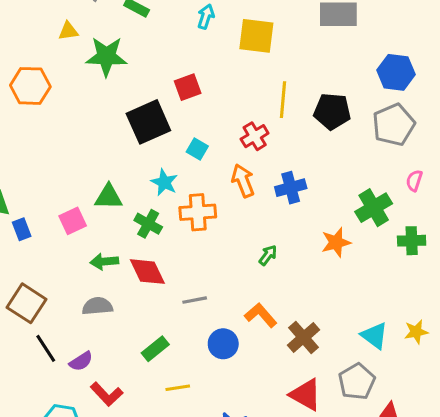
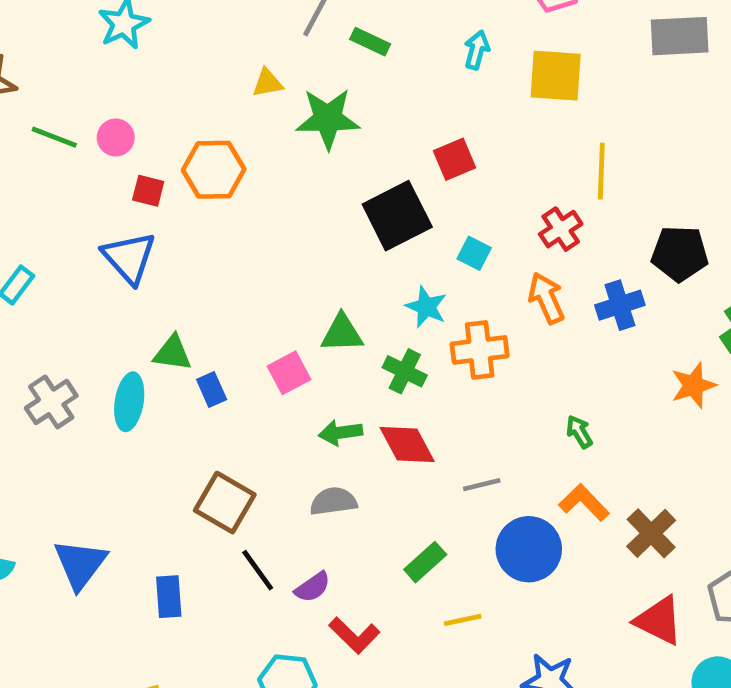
black pentagon: (332, 111) -> (680, 254), moved
green arrow: (268, 255) -> (579, 432), moved, turned -65
blue circle: (223, 344) -> (529, 549), size x1.4

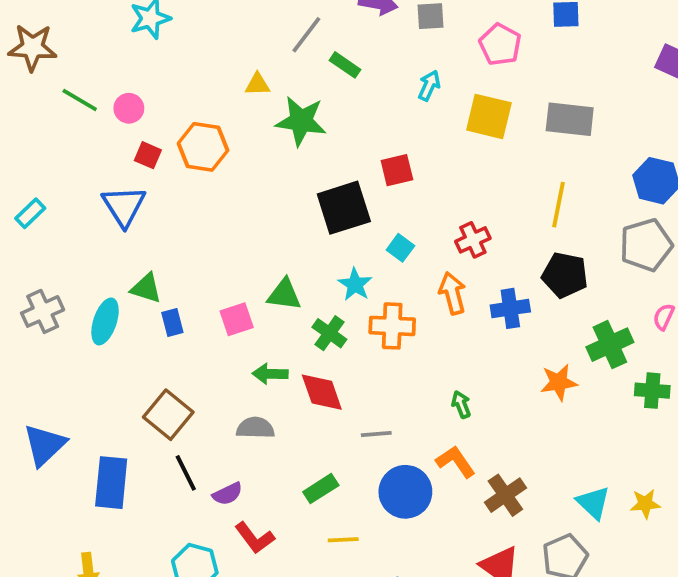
gray rectangle: (680, 36) -> (570, 119), moved
yellow line: (601, 171) -> (559, 205), moved
blue rectangle: (169, 597) -> (111, 483), size x1.5

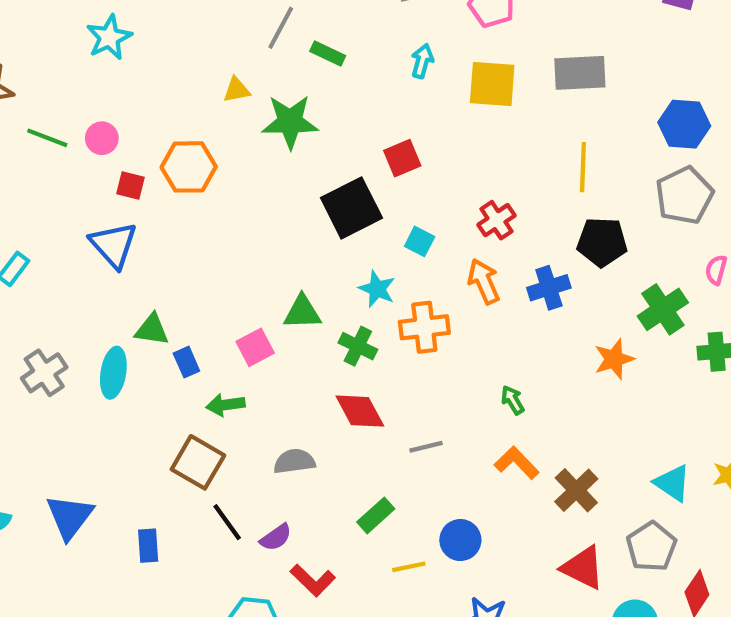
green arrow: (270, 374) -> (226, 405), moved
blue rectangle: (111, 483) -> (148, 546), size x0.6
blue circle: (405, 492) -> (460, 540), moved, size x0.7

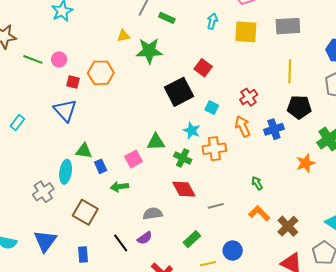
red square: (402, 158) -> (203, 68), turned -30
gray cross: (44, 373) -> (43, 192), moved
brown square: (198, 462) -> (85, 212), moved
purple semicircle: (276, 537) -> (145, 238), moved

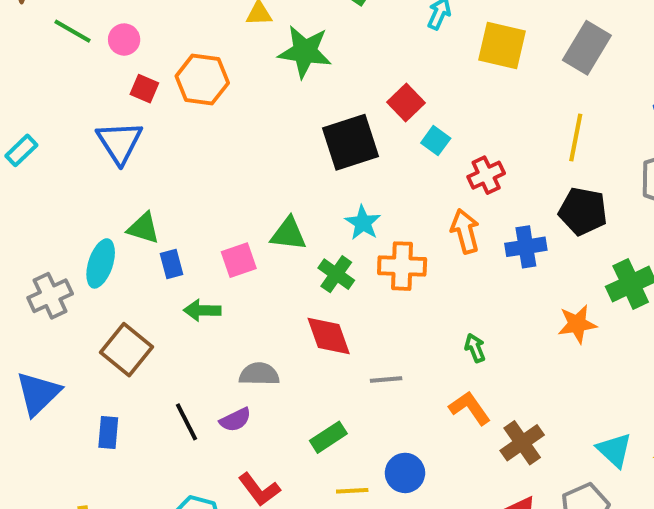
gray rectangle: (288, 26) -> (587, 48), turned -65
cyan square: (212, 108) -> (436, 141), moved

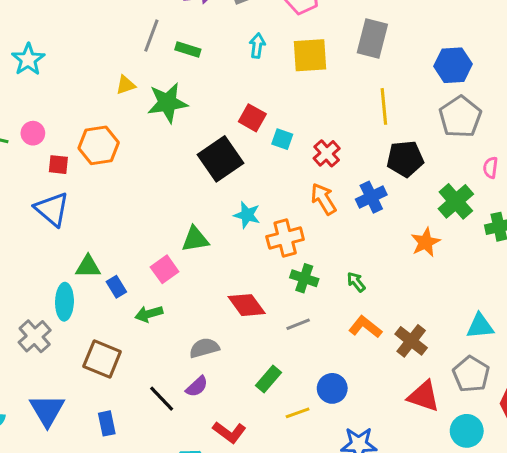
green cross: (336, 274) -> (304, 278), moved
cyan triangle: (614, 450) -> (480, 326), turned -32

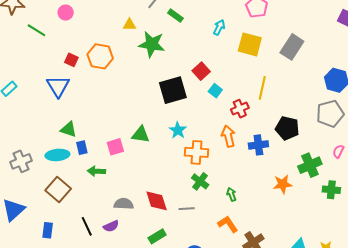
yellow line: (384, 106) -> (262, 88), moved
pink circle: (33, 133) -> (66, 13), moved
cyan ellipse: (64, 302) -> (57, 155), moved, turned 65
red diamond: (247, 305) -> (157, 201), moved

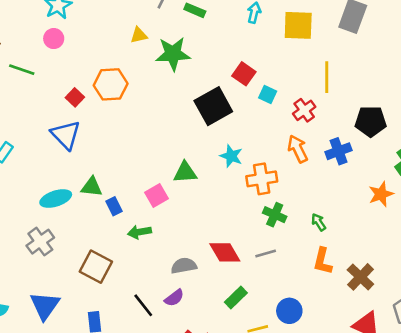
red square: (71, 60) -> (75, 97), turned 32
cyan ellipse: (57, 155) -> (56, 199), moved
orange L-shape: (228, 224) -> (323, 261), turned -120

